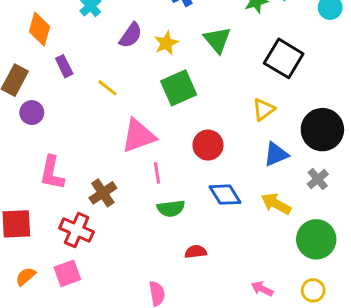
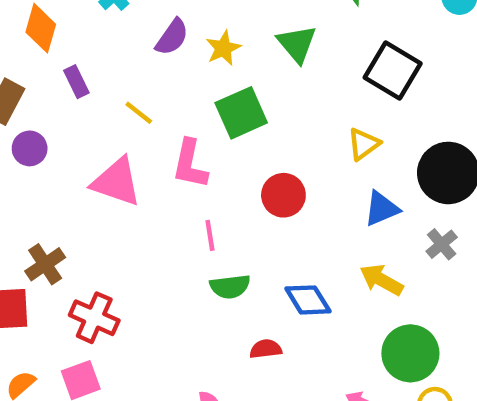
pink triangle: (138, 136) -> (116, 182), moved, turned 39
pink L-shape: (52, 173) -> (190, 164), moved
brown cross: (103, 193) -> (45, 264), moved
blue diamond: (225, 195) -> (308, 300), moved
green circle: (316, 239) -> (410, 353), moved

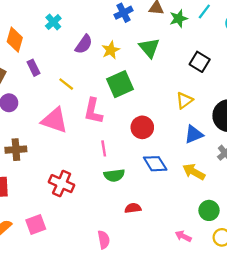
black square: (393, 70) -> (200, 62), size x0.7
brown cross: (45, 264) -> (16, 150), moved, turned 30
blue diamond: (308, 300) -> (155, 164), moved
red cross: (94, 318) -> (62, 184), moved
green circle: (410, 353) -> (209, 210), size x0.7

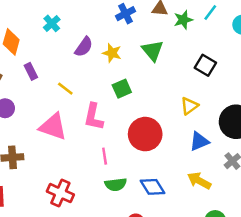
yellow star: (111, 50) -> (112, 53), turned -30
green square: (120, 84) -> (122, 89), size x0.7
red circle: (142, 127) -> (145, 134), size x1.4
blue diamond: (155, 164) -> (153, 187), moved

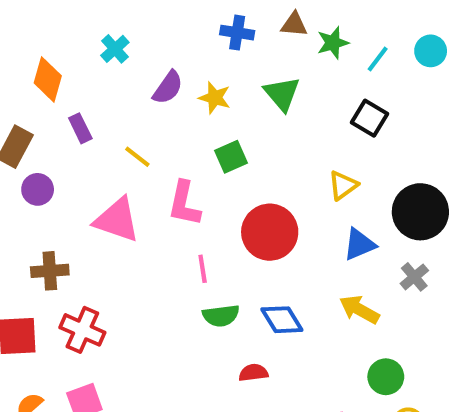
cyan line: (210, 12) -> (378, 59), moved
blue cross: (125, 14) -> (237, 33), turned 36
red cross: (60, 193) -> (82, 330), moved

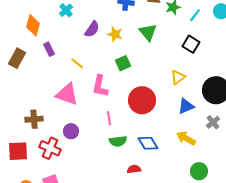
purple circle: (38, 189) -> (71, 131), moved

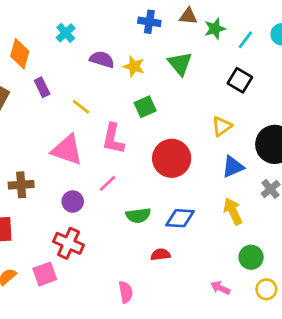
purple semicircle: (92, 29) -> (102, 59), turned -108
pink line: (109, 118) -> (108, 183), moved, turned 56
yellow arrow: (186, 138) -> (233, 211), turned 36
blue diamond: (148, 143) -> (180, 218), turned -55
red cross: (50, 148) -> (69, 243), moved

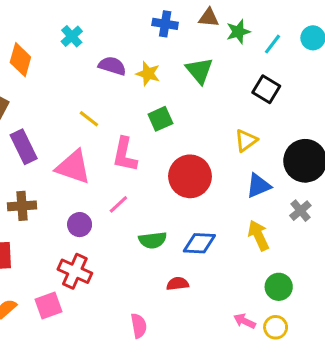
purple rectangle: (42, 87) -> (24, 147), moved, size x1.5
yellow circle: (266, 289) -> (276, 327), moved

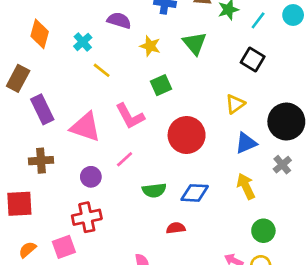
cyan cross: (72, 36) -> (83, 42), moved
purple semicircle: (112, 66) -> (119, 20), moved
yellow line: (89, 119) -> (102, 70), moved
pink L-shape: (125, 155) -> (130, 116), turned -40
red cross: (75, 271) -> (87, 217), turned -36

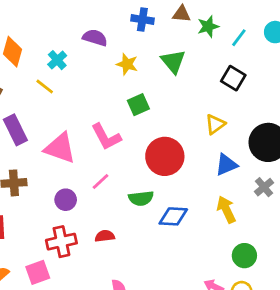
yellow line: (102, 70) -> (45, 87), moved
green semicircle: (154, 190) -> (141, 198), moved
red semicircle: (176, 228) -> (105, 236), moved

